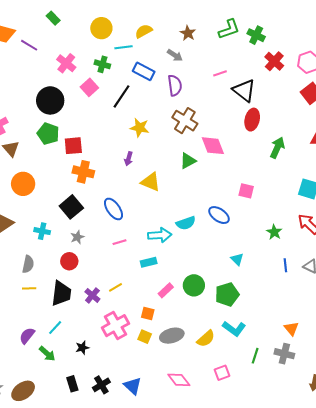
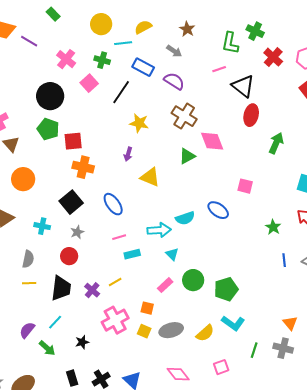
green L-shape: (229, 29) -> (230, 43), moved, turned 120
purple semicircle: (175, 85) -> (174, 81), turned -50
cyan triangle: (237, 259) -> (172, 254), moved
cyan rectangle: (149, 262) -> (132, 254), moved

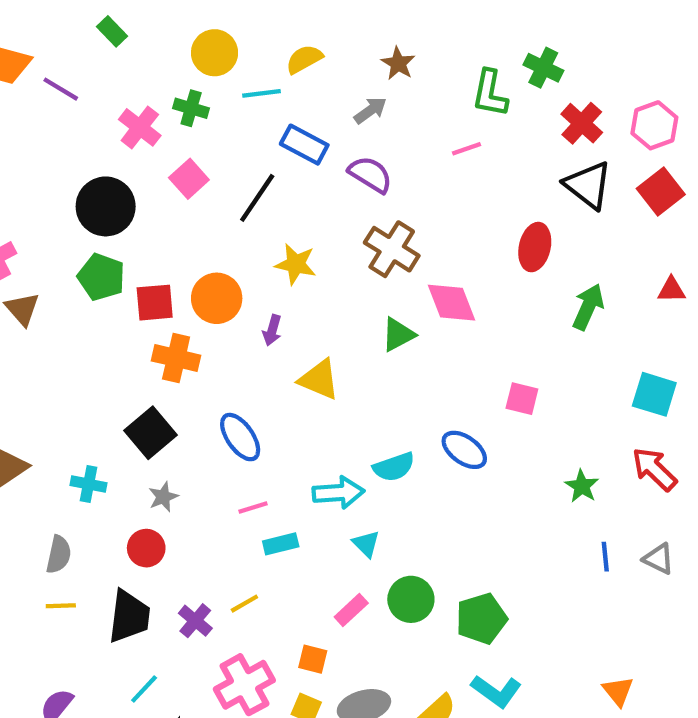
gray arrow: (174, 51) -> (370, 110), turned -70
green cross: (102, 60) -> (191, 108), moved
black triangle: (243, 86) -> (588, 185), moved
orange circle: (23, 179) -> (217, 298), moved
cyan line: (55, 322) -> (144, 689), moved

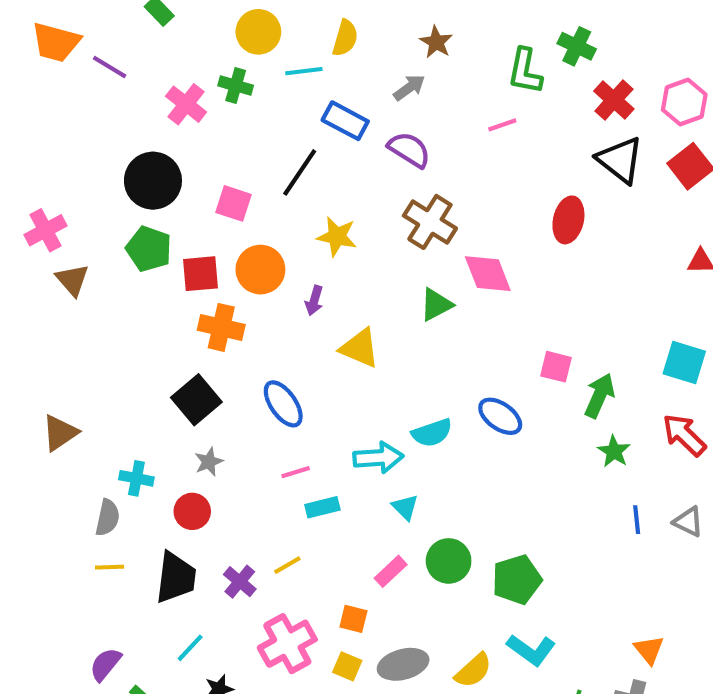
yellow semicircle: (304, 59) -> (345, 38), turned 135
pink square: (189, 179) -> (234, 203), moved, turned -30
green arrow: (588, 307) -> (599, 396), moved
cyan cross: (89, 484) -> (136, 478), moved

